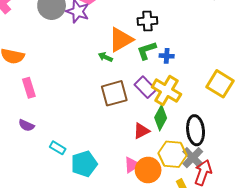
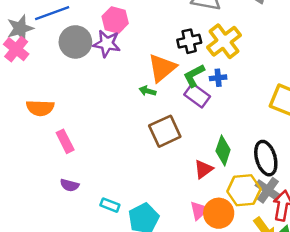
purple rectangle: (145, 87) -> (197, 96), moved
yellow cross: (166, 91) -> (224, 41), moved, turned 32

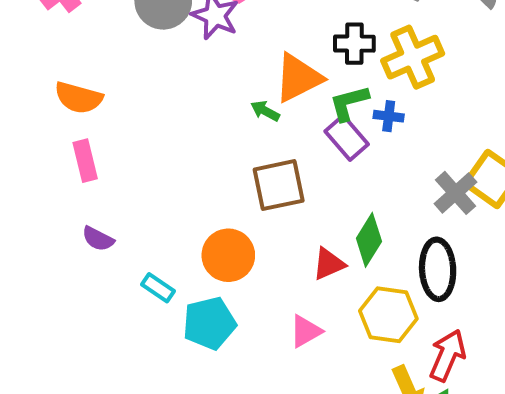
pink rectangle: (65, 141) -> (85, 161), moved
gray cross: (268, 190) -> (456, 193), moved
orange circle: (219, 213) -> (228, 255), moved

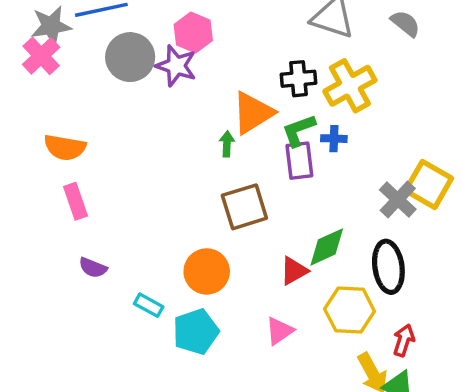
green arrow: (265, 111) -> (227, 144), turned 70
purple rectangle: (347, 138) -> (299, 161), turned 39
green diamond: (369, 240) -> (327, 247), turned 39
red arrow: (447, 355) -> (404, 340), size x0.7

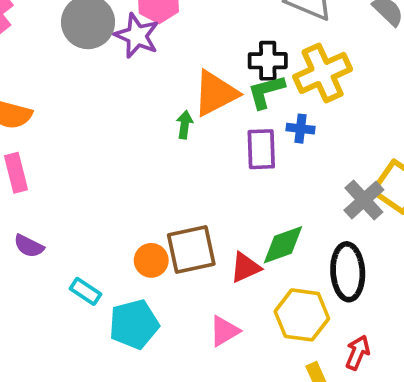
green L-shape: (299, 130) -> (266, 92), moved
brown square: (244, 207) -> (191, 250), moved
orange circle: (207, 271) -> (151, 260), size x0.7

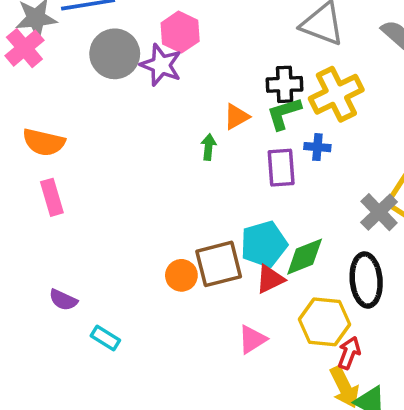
orange triangle: (215, 93) -> (236, 117), size x0.6
purple semicircle: (29, 246) -> (63, 300), moved
cyan rectangle: (85, 291) -> (105, 338), moved
cyan pentagon: (134, 324) -> (264, 244), moved
red arrow: (358, 352) -> (349, 353), moved

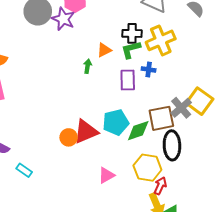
brown square: (219, 264) -> (161, 118), moved
red triangle: (270, 279) -> (86, 132), moved, size x1.5

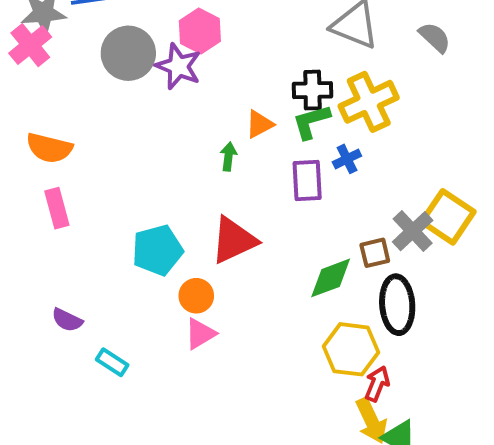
blue cross: (149, 69) -> (347, 159), turned -32
brown square: (161, 118) -> (375, 253), size x0.6
cyan pentagon: (116, 122) -> (157, 250), moved
red triangle: (86, 132) -> (234, 240), moved
pink triangle: (106, 175) -> (200, 334), moved

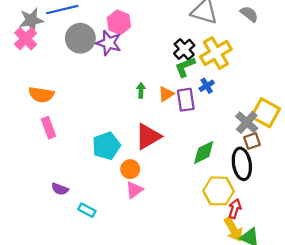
black cross: (312, 90) -> (184, 49), turned -35
orange triangle: (259, 124) -> (166, 94), moved
brown square: (375, 253) -> (252, 141), moved

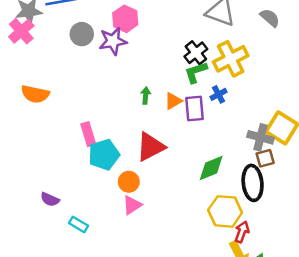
gray circle: (80, 38) -> (82, 34), size x0.7
purple star: (109, 43) -> (113, 41), turned -30
gray cross: (247, 122) -> (260, 137), turned -30
pink rectangle: (49, 128) -> (88, 134), moved

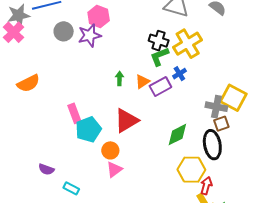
black cross: (196, 53) -> (159, 41), turned -30
orange semicircle: (35, 94) -> (28, 83), turned -35
purple rectangle: (194, 109) -> (160, 87), turned 70

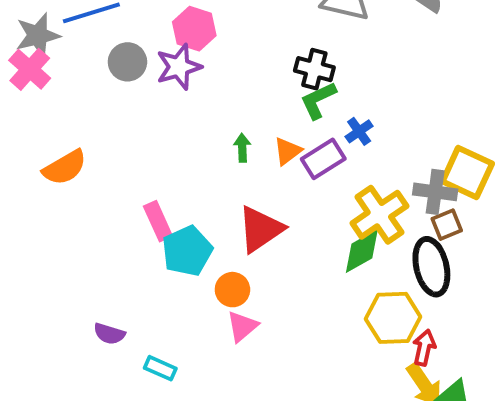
yellow cross: (188, 44) -> (379, 215), moved

